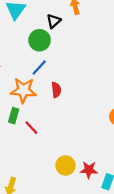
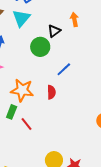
blue line: (39, 67) -> (64, 69), moved

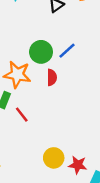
green circle: (40, 47) -> (41, 52), moved

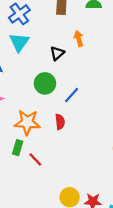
green circle: (41, 52) -> (45, 83), moved

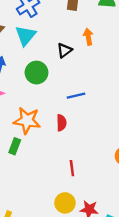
green circle: (45, 83) -> (36, 73), moved
blue line: (72, 95) -> (76, 96), turned 30
red line: (35, 160) -> (72, 168), moved, turned 32

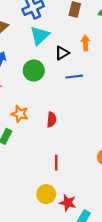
cyan triangle: (25, 35) -> (40, 36), moved
blue line: (76, 96) -> (74, 77), moved
orange star: (27, 121) -> (20, 114), size x0.7

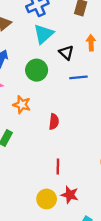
black triangle: (62, 53) -> (66, 53), turned -48
orange star: (20, 114) -> (22, 105), moved
red star: (68, 203) -> (70, 195), moved

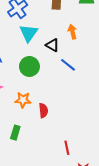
blue line: (78, 77) -> (68, 65), turned 56
red semicircle: (54, 122) -> (43, 110), moved

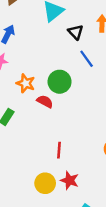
green circle: (29, 66) -> (60, 82), moved
red semicircle: (43, 110) -> (45, 101), turned -72

